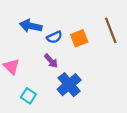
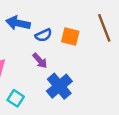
orange square: (79, 38) -> (70, 36), turned 36

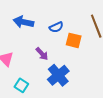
blue semicircle: (44, 35) -> (56, 27), moved
orange square: (70, 36) -> (74, 40), moved

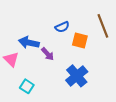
blue arrow: (23, 22) -> (29, 43), moved
blue cross: (58, 75) -> (77, 76), moved

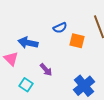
purple arrow: (48, 54) -> (46, 70), moved
blue cross: (77, 76) -> (84, 86), moved

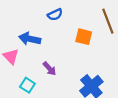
blue semicircle: (60, 28) -> (55, 15), moved

